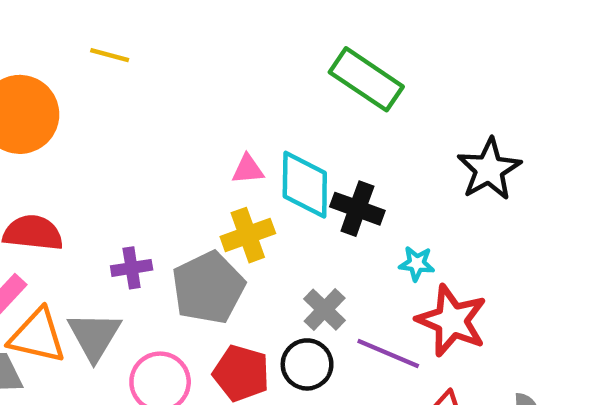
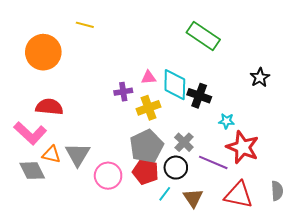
black star: (489, 169) -> (260, 77), size x0.7
purple cross: (132, 268) -> (123, 92), moved
gray pentagon: (208, 288) -> (147, 146), moved
orange triangle: (37, 336) -> (51, 154), size x0.7

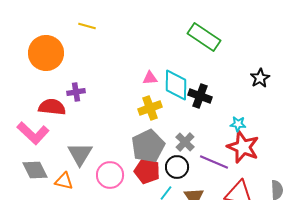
purple cross: (123, 92) -> (76, 92), moved
cyan star: (226, 121) -> (238, 124), moved
orange triangle: (51, 154) -> (64, 181), moved

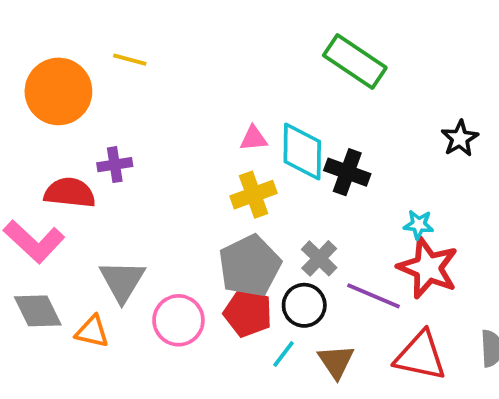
yellow line: (87, 26) -> (130, 60), moved

